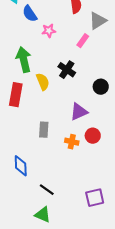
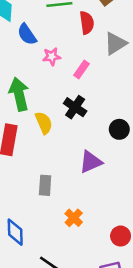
pink rectangle: (83, 41) -> (82, 69), moved
red circle: (93, 136) -> (121, 236), moved
orange cross: (72, 142) -> (74, 218), moved, turned 32

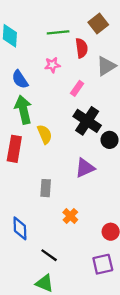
blue semicircle: (27, 34) -> (20, 79), moved
pink star: (52, 56) -> (52, 65), moved
black cross: (75, 107) -> (87, 121), moved, size x1.4

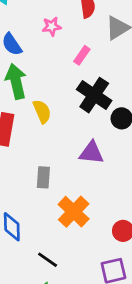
purple triangle: (85, 168) -> (91, 153), turned 30
orange cross: (70, 216) -> (74, 212), size x1.6

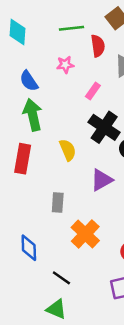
yellow semicircle: (42, 112) -> (68, 150), moved
purple triangle: (91, 153) -> (102, 180), turned -35

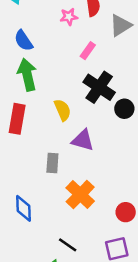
pink star: (65, 65) -> (69, 17), moved
purple triangle: (102, 180) -> (83, 140), moved, turned 45
black line: (61, 278) -> (68, 245), moved

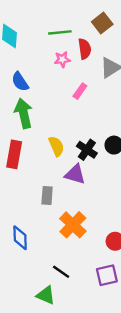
black cross: (99, 87) -> (87, 150), moved, size x0.7

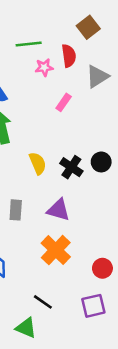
green line: (60, 32) -> (29, 44), moved
purple triangle: (75, 174) -> (58, 210), moved
gray rectangle: (47, 195) -> (16, 210), moved

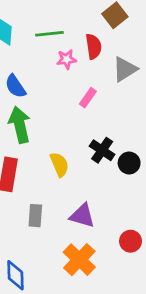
black cross: (71, 167) -> (102, 150), moved
red circle: (102, 268) -> (131, 241), moved

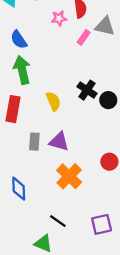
gray triangle: (125, 69) -> (105, 26), turned 45
pink rectangle: (88, 98) -> (84, 37), moved
purple triangle: (82, 216) -> (59, 142), moved

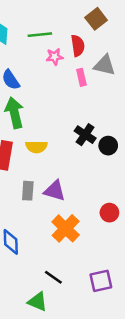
pink rectangle: (84, 37) -> (81, 77), turned -48
yellow semicircle: (53, 101) -> (36, 147), moved, turned 114

